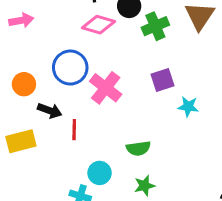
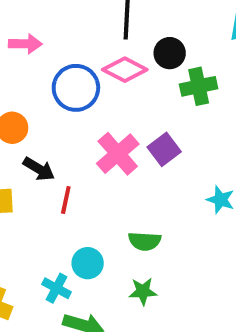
blue circle: (70, 68) -> (76, 88), moved
purple square: (163, 80) -> (164, 149), moved, turned -30

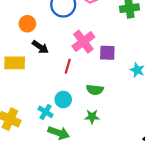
purple square: (164, 149) -> (107, 53), moved, turned 35
red line: (66, 200) -> (68, 66), moved

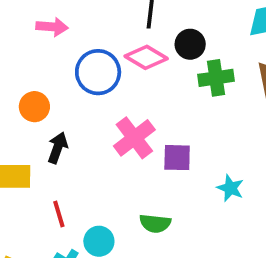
black arrow: (40, 47) -> (58, 148), turned -105
red line: (68, 66) -> (59, 214), moved, turned -32

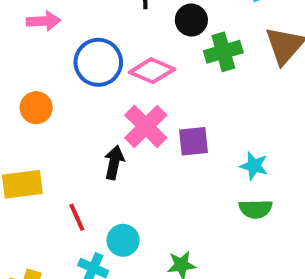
pink diamond: (146, 57) -> (152, 71), moved
black arrow: (58, 148) -> (114, 162), moved
green semicircle: (155, 223) -> (256, 209), moved

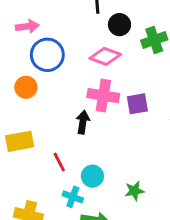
black circle: (191, 20) -> (119, 25), moved
blue circle: (98, 62) -> (47, 55), moved
pink cross: (146, 126) -> (103, 96), turned -32

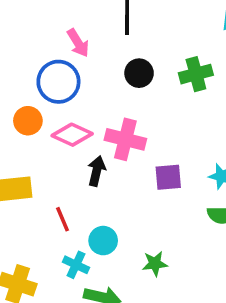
black circle: (119, 25) -> (139, 73), moved
pink arrow: (27, 26) -> (78, 43), moved, turned 60
pink diamond: (105, 56) -> (72, 135), moved
purple square: (137, 104) -> (168, 177), moved

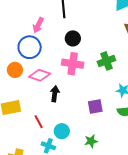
pink arrow: (78, 43) -> (38, 25), turned 63
green cross: (196, 74) -> (106, 61), moved
pink cross: (125, 139) -> (73, 64), moved
purple square: (168, 177) -> (95, 106), moved

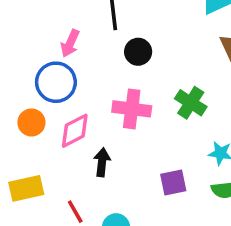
black circle: (73, 38) -> (138, 52), moved
green cross: (106, 61) -> (191, 103), turned -36
pink diamond: (40, 75) -> (75, 131), turned -45

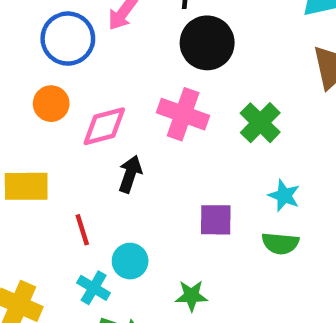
black circle: (138, 52) -> (207, 43), size x1.5
blue circle: (56, 82) -> (68, 39), moved

